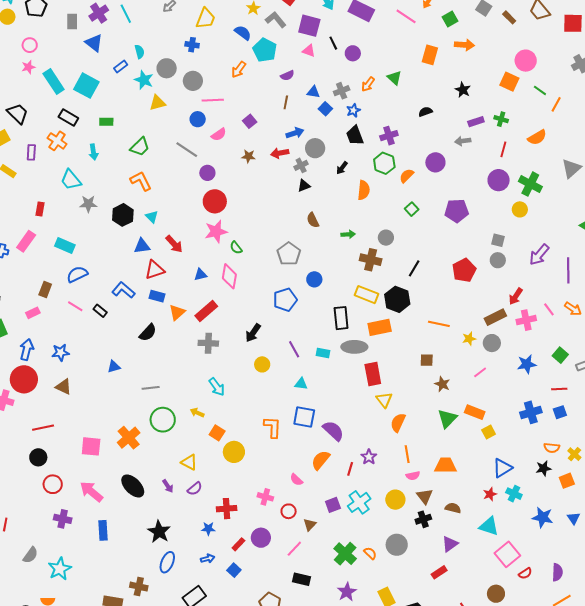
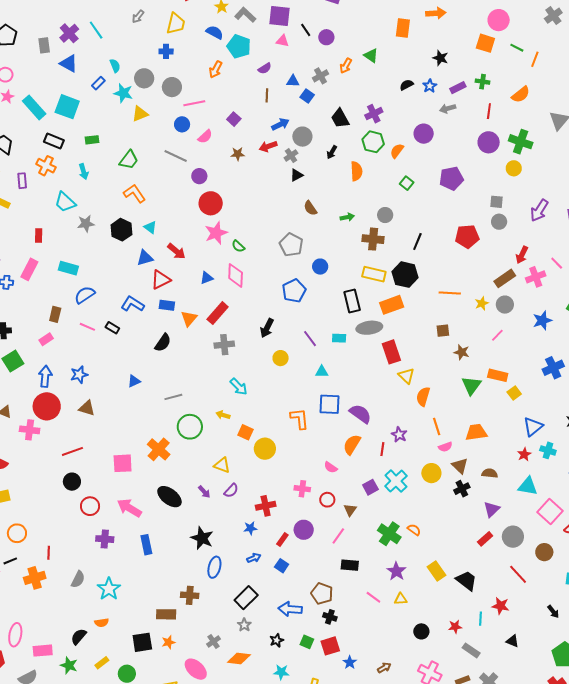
blue star: (353, 110) -> (430, 86), moved
red pentagon: (464, 270) -> (467, 236), turned 30
gray circle: (397, 545) -> (513, 537), moved

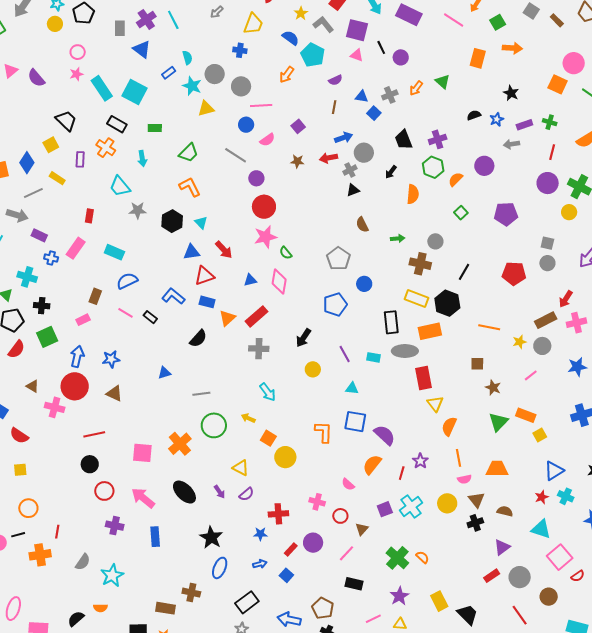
pink line: (373, 597) -> (373, 619), turned -70

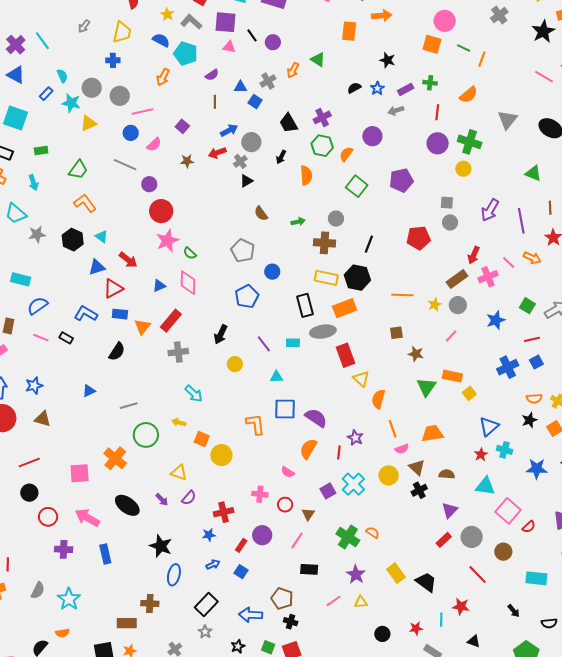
green square: (461, 213) -> (357, 186), size x1.5

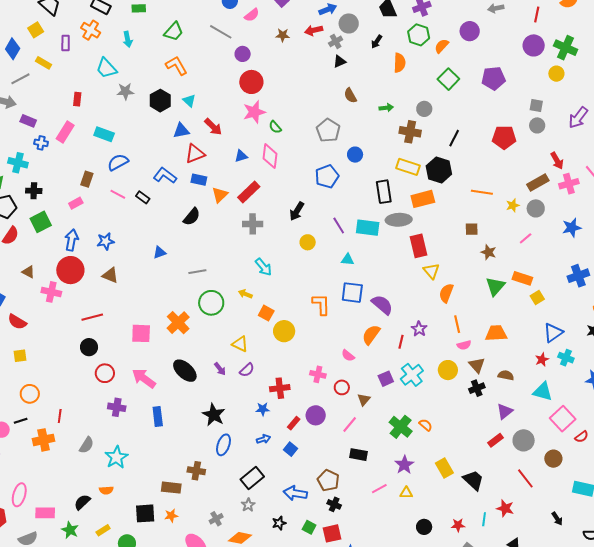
red arrow: (474, 255) -> (557, 161), turned -60
cyan rectangle: (293, 343) -> (368, 228), size x1.6

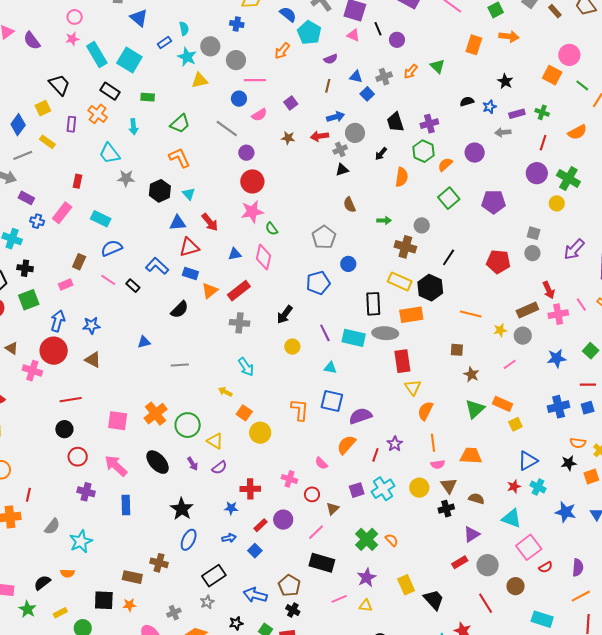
green circle: (211, 303) -> (188, 425), moved
purple semicircle: (382, 305) -> (360, 416), turned -65
black rectangle: (358, 455) -> (322, 563), size x1.4

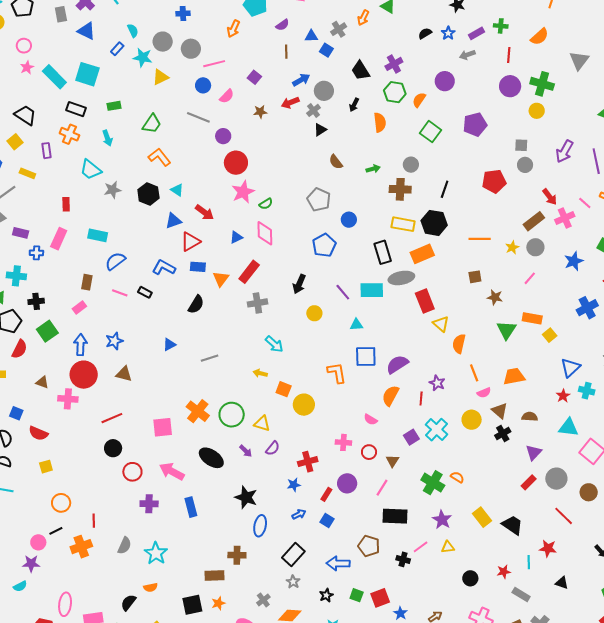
green semicircle: (272, 229) -> (266, 204), turned -72
black cross: (293, 610) -> (403, 559), moved

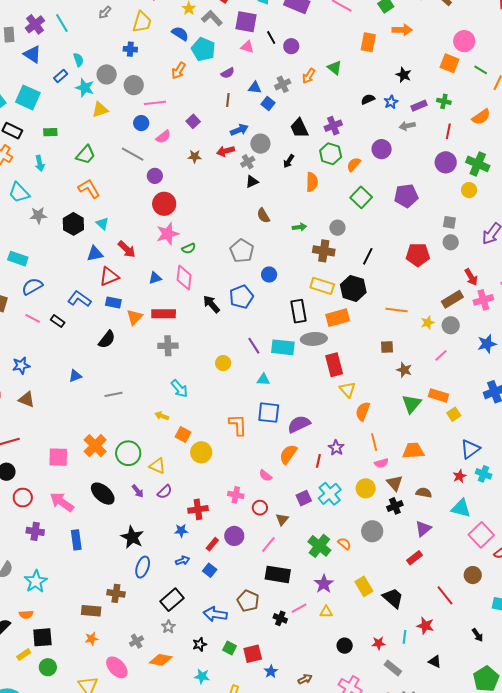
red rectangle: (249, 272) -> (164, 314), turned 45
black arrow: (299, 284) -> (211, 304), moved, turned 108
gray circle: (556, 479) -> (372, 531), moved
black square: (192, 605) -> (42, 637), moved

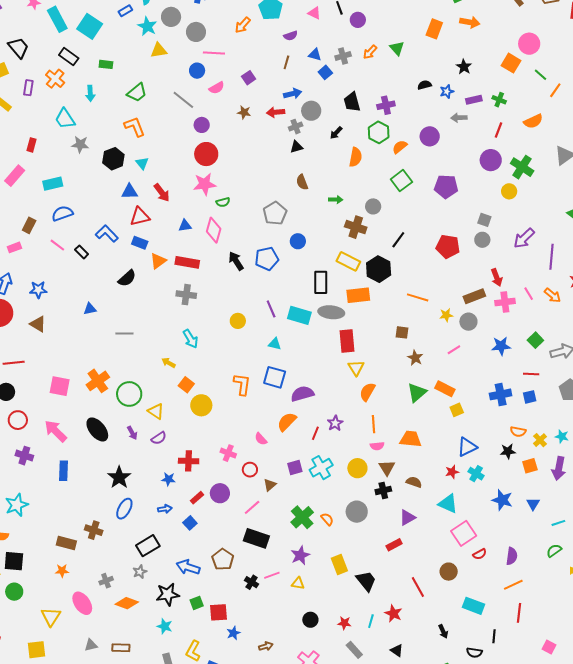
cyan rectangle: (18, 259) -> (53, 184), turned -42
black star: (200, 644) -> (168, 594), size x1.6
green square: (230, 648) -> (197, 603), turned 32

